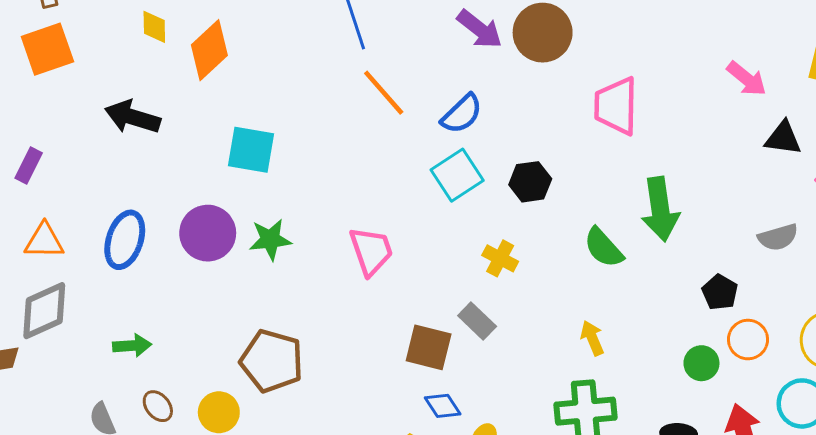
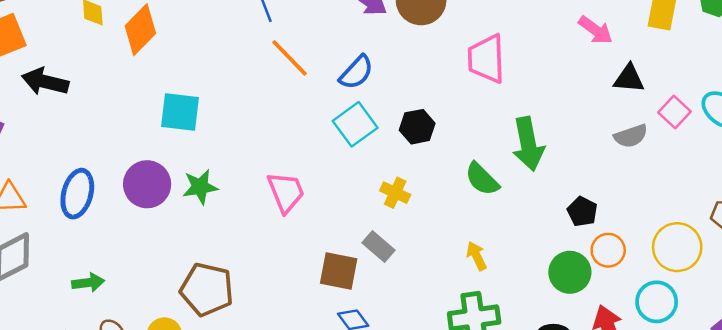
black arrow: (133, 117) -> (45, 82), moved
gray semicircle: (778, 237) -> (631, 136), moved
green circle: (701, 363) -> (570, 272), size x1.4

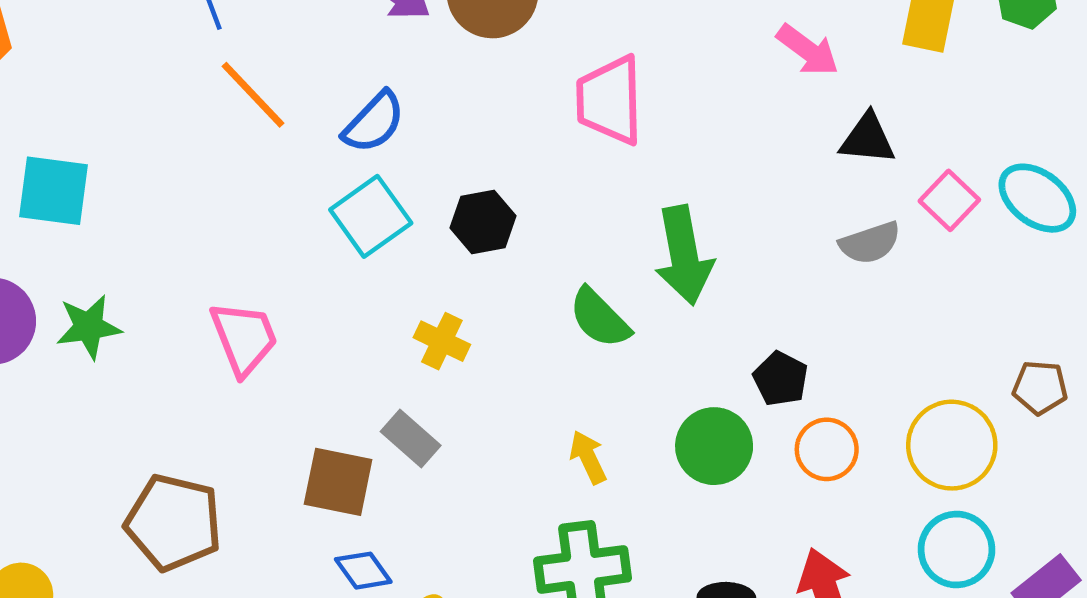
green circle: (570, 272) -> (714, 446), moved
brown pentagon: (207, 289) -> (174, 523), moved
cyan circle: (657, 302) -> (956, 549), moved

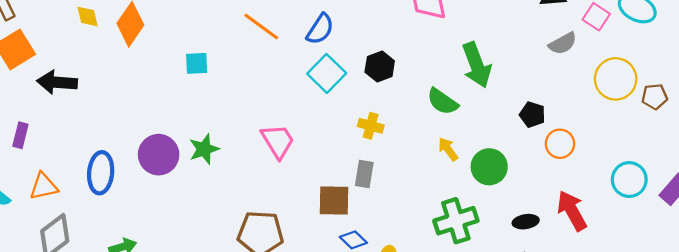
cyan square: (53, 191) -> (197, 63), moved, size x0.7
gray rectangle: (411, 438) -> (364, 174), turned 68
yellow circle: (952, 445) -> (616, 79), moved
green circle: (714, 446) -> (489, 167), moved
yellow arrow: (588, 457) -> (448, 149), moved

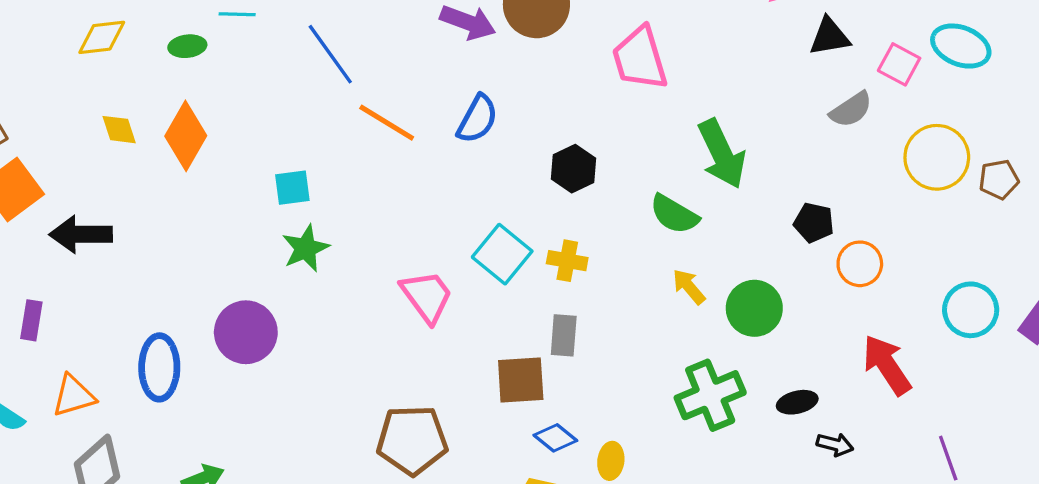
cyan square: (327, 73) -> (502, 254), moved
green star: (204, 149) -> (306, 248), moved
black ellipse: (526, 222) -> (797, 402), moved

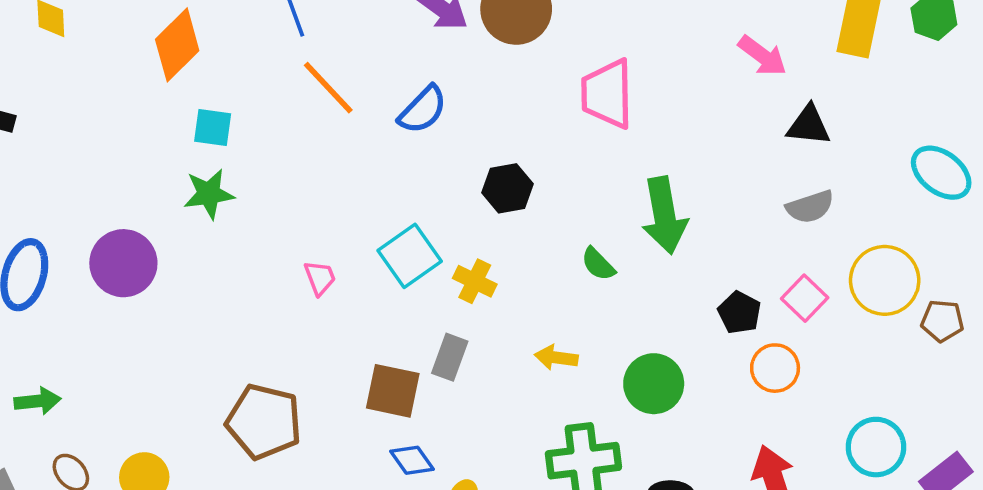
pink square: (899, 64) -> (805, 298), moved
orange diamond: (186, 136) -> (177, 45), moved
green semicircle: (674, 214) -> (598, 264), size x0.7
yellow arrow: (689, 287) -> (556, 358), moved, turned -57
pink trapezoid: (427, 296) -> (320, 278), size x0.6

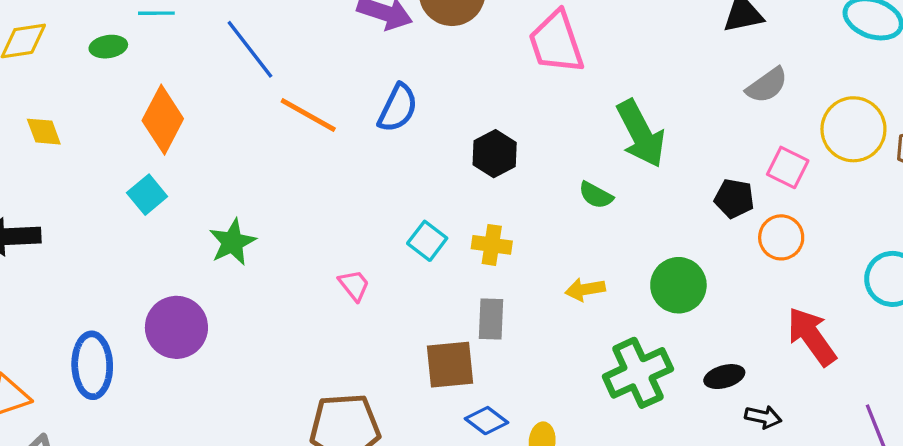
cyan square: (213, 128) -> (147, 195), moved, turned -30
cyan square: (410, 256) -> (427, 241), size x0.7

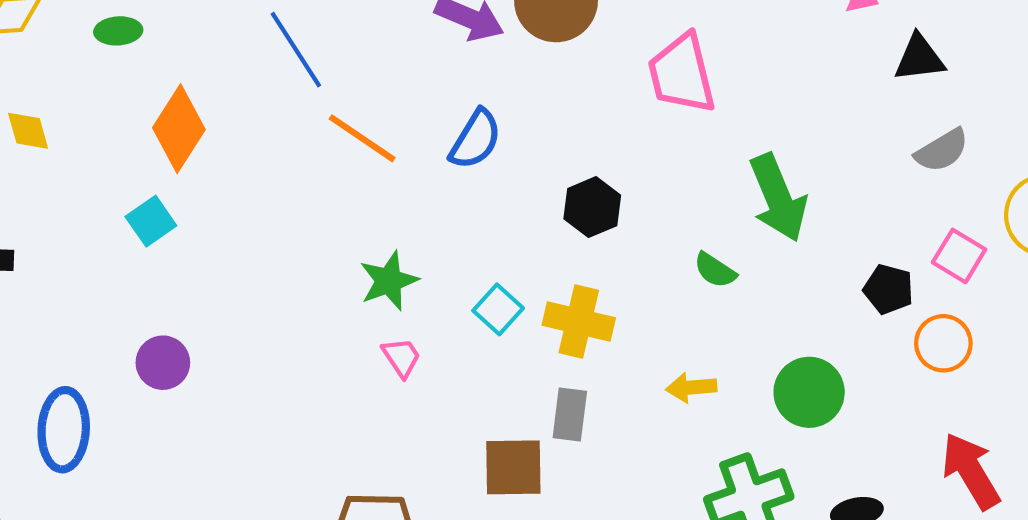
green star: (232, 242) -> (389, 281), moved
yellow cross: (492, 245) -> (579, 321), size x1.4
purple circle: (176, 327) -> (163, 363), moved, size x0.7

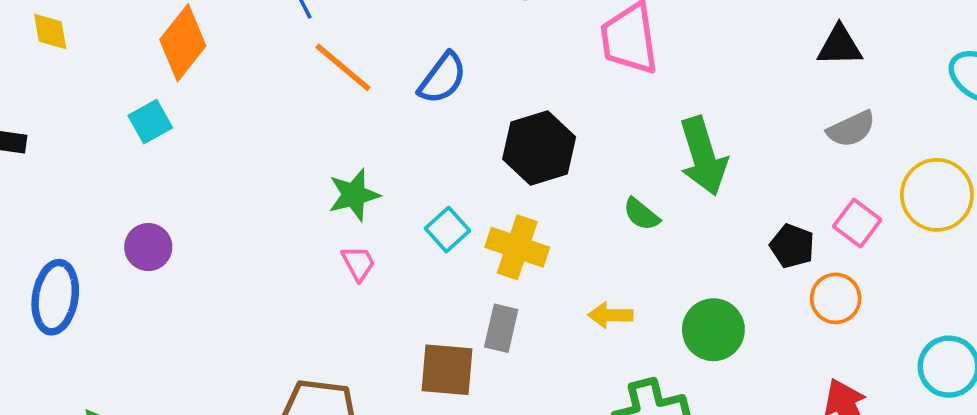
black hexagon: (592, 207) -> (539, 148), size x1.4

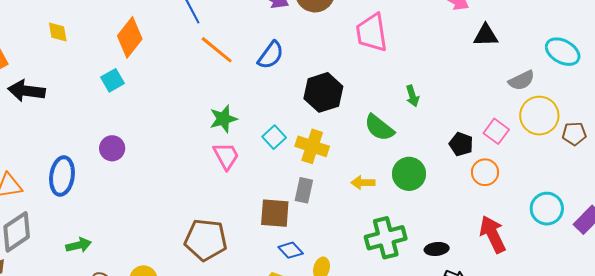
gray semicircle: (851, 129) -> (521, 80), moved
green arrow: (703, 156) -> (412, 96), size x0.5
green semicircle: (641, 214) -> (379, 128), size x1.5
pink trapezoid: (358, 263) -> (226, 156), size x1.4
green circle: (713, 330) -> (409, 174), moved

